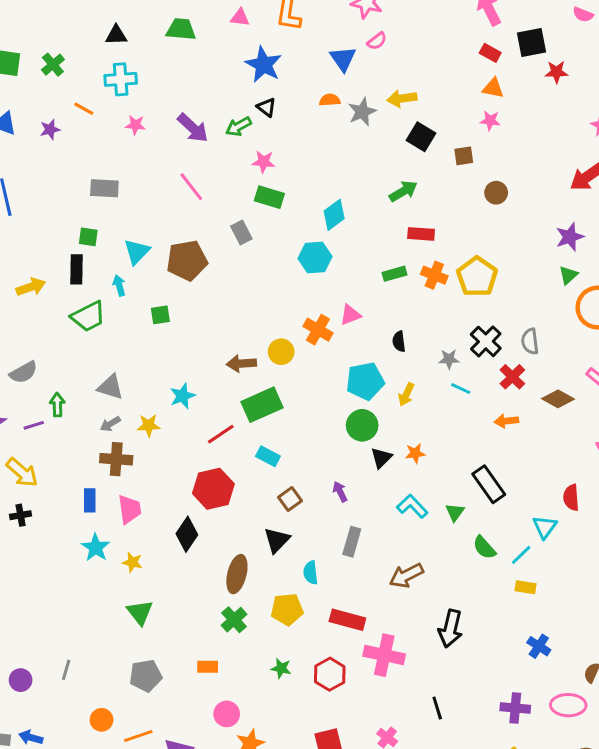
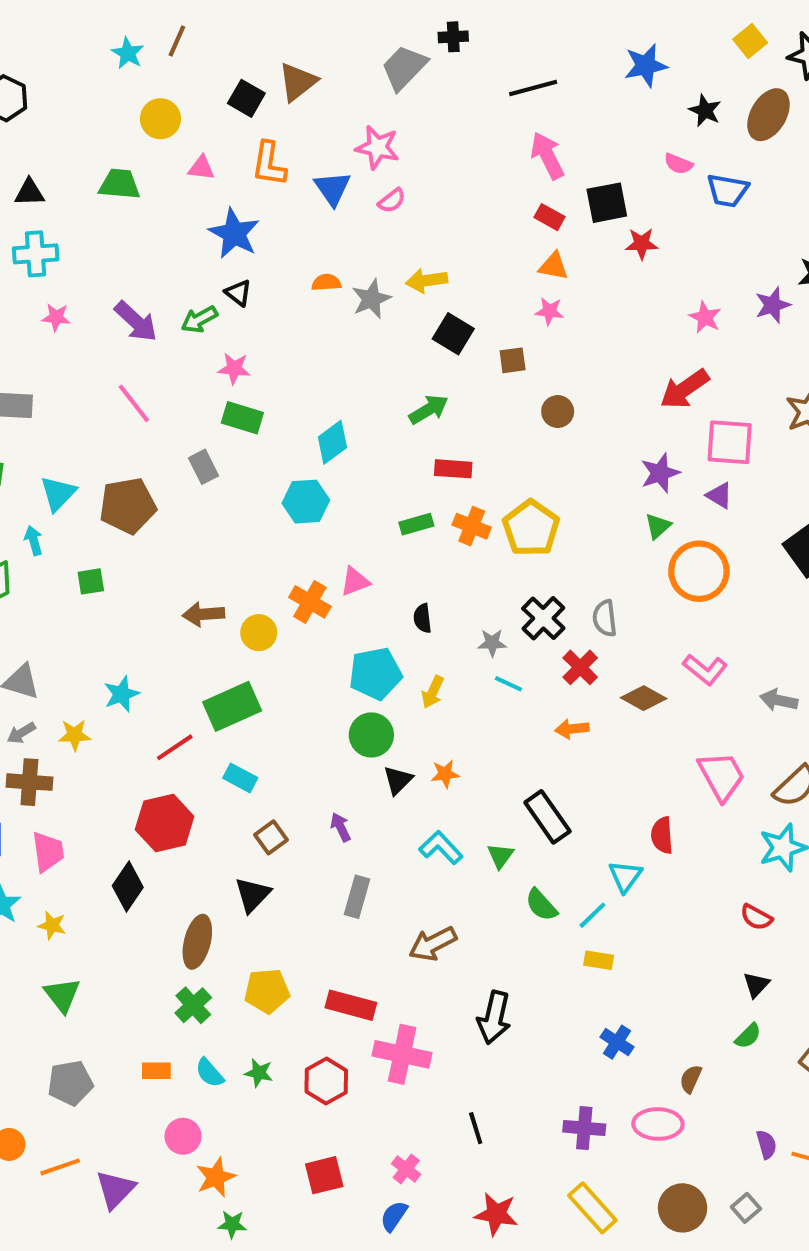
blue triangle: (343, 59) -> (332, 188), moved
brown arrow: (241, 364) -> (203, 614), moved
cyan semicircle: (311, 573) -> (210, 1073), moved, turned -35

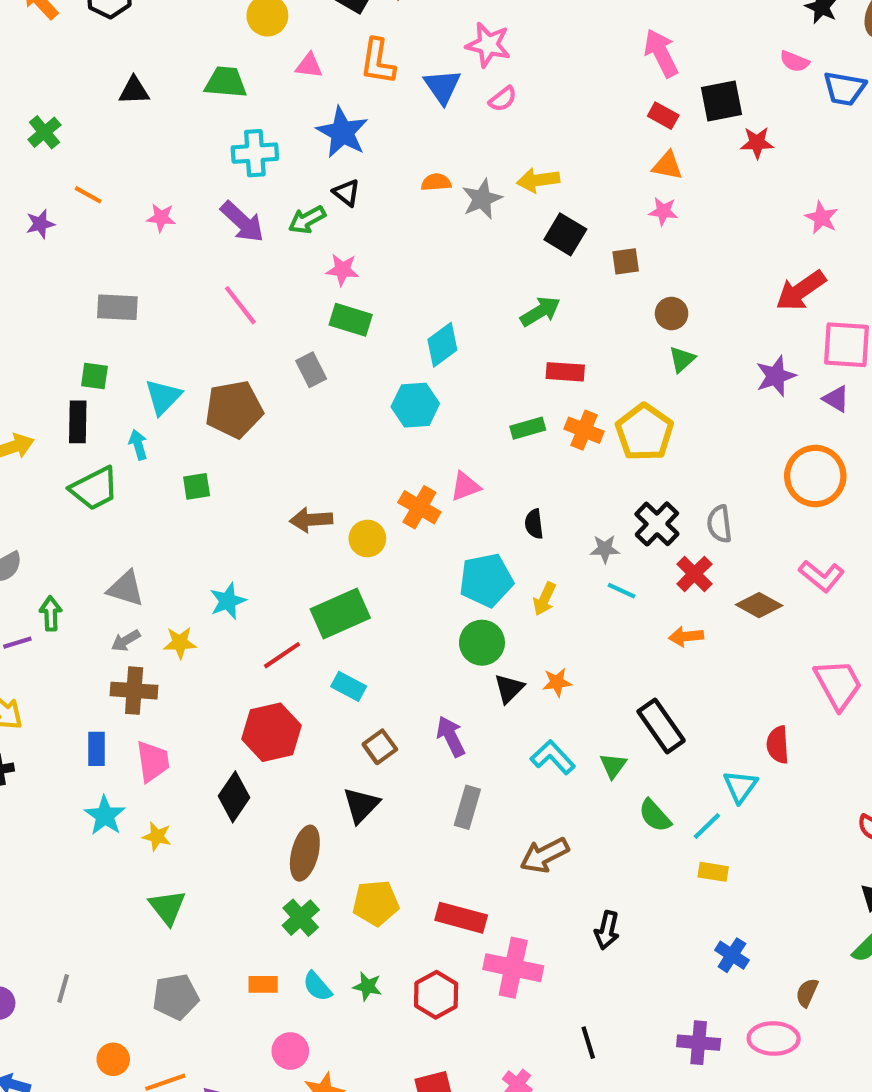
cyan cross: (36, 254) -> (255, 153), moved
green triangle: (658, 526) -> (682, 359), moved
purple arrow: (341, 827) -> (451, 736), size x1.4
black arrow: (494, 1018) -> (607, 930), size x0.7

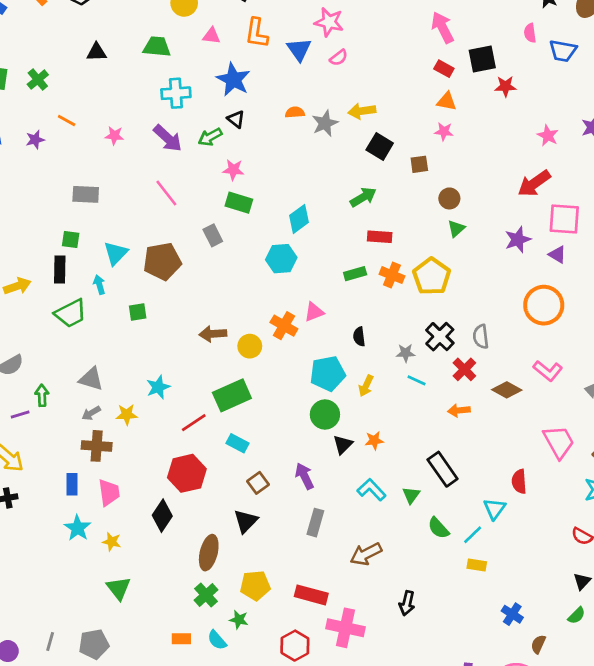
pink semicircle: (794, 61) -> (530, 33), turned 60
blue cross: (732, 955) -> (512, 614), moved
green star: (367, 986) -> (239, 620), moved
gray pentagon: (176, 997) -> (94, 644), moved

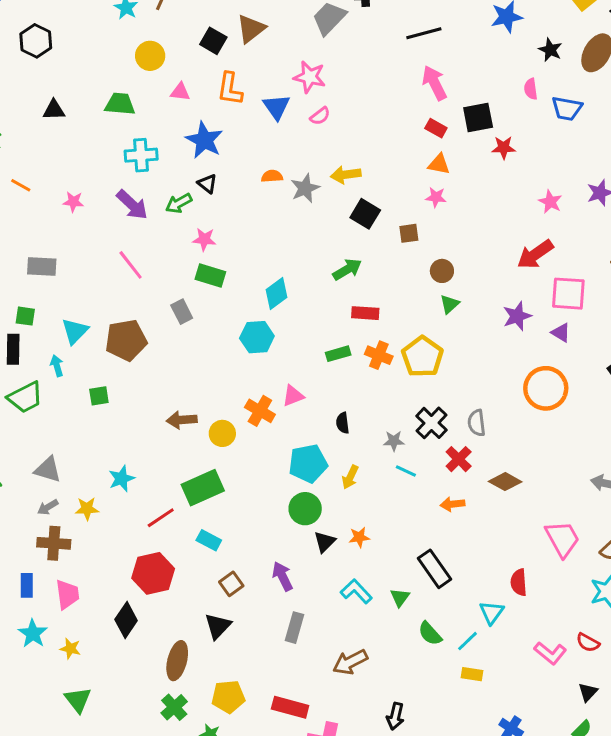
pink L-shape: (548, 371) -> (550, 653), moved

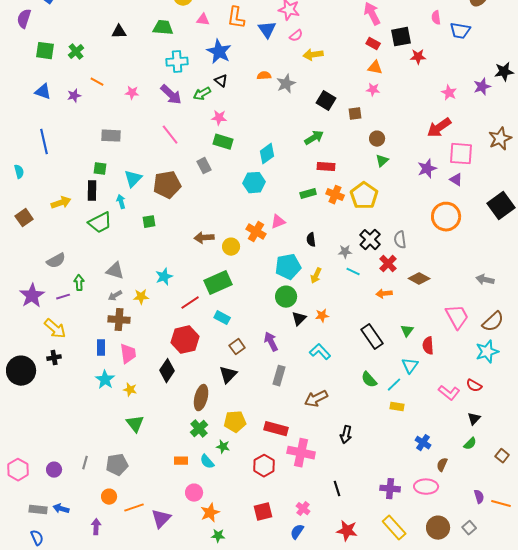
yellow arrow: (346, 175) -> (313, 55), moved
green triangle: (400, 597) -> (407, 331), moved

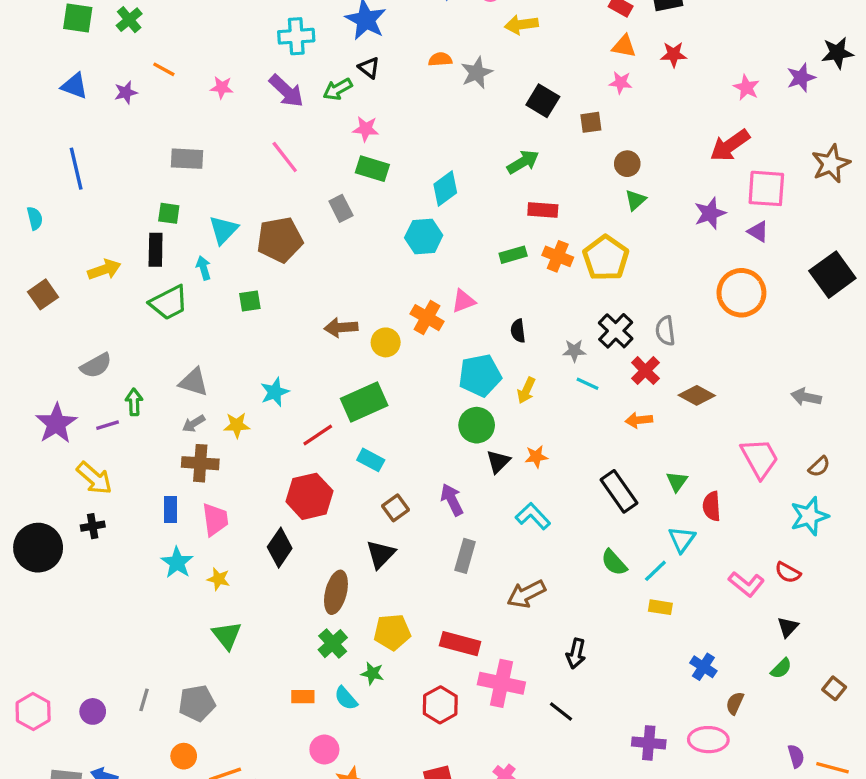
red star: (418, 57) -> (674, 54), moved
brown semicircle: (493, 322) -> (819, 467), size x0.6
black line: (337, 489) -> (561, 711), moved, turned -35

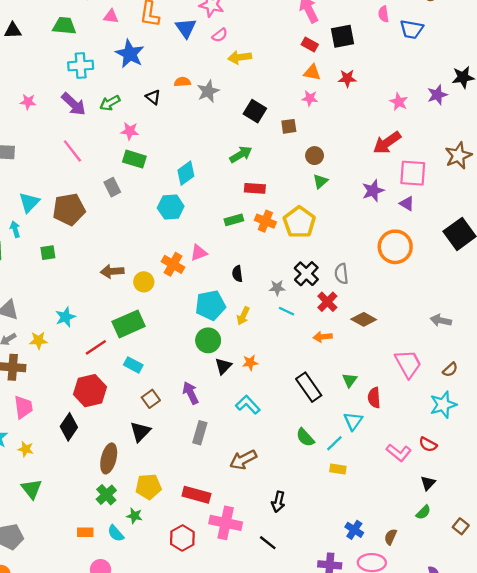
black triangle: (369, 68) -> (153, 97), moved
blue cross: (703, 667) -> (354, 530), moved

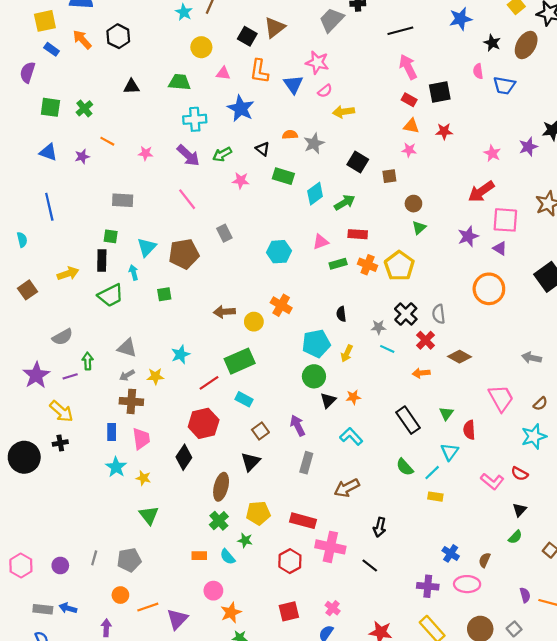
green rectangle: (134, 159) -> (283, 176), moved
cyan diamond: (186, 173) -> (315, 194), moved
pink triangle: (199, 253) -> (321, 242), moved

